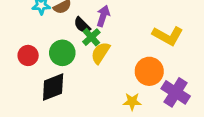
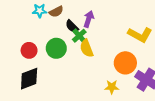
yellow semicircle: (100, 53) -> (87, 48), turned -54
black diamond: (53, 87) -> (29, 79), moved

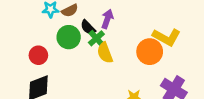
green circle: (56, 48) -> (69, 37), moved
orange circle: (125, 63) -> (150, 52), moved

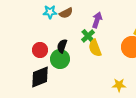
black semicircle: (88, 27) -> (62, 46), moved, turned 64
green circle: (69, 37) -> (60, 59), moved

